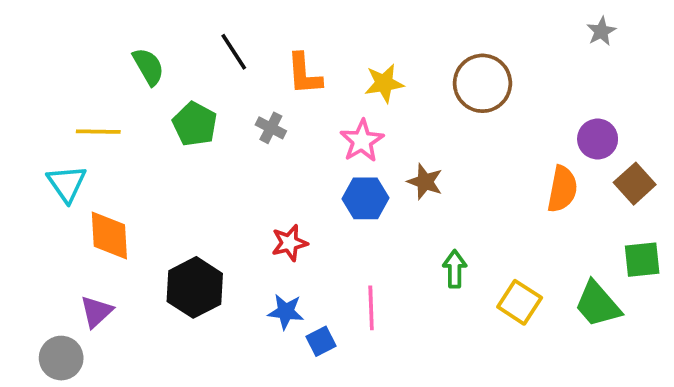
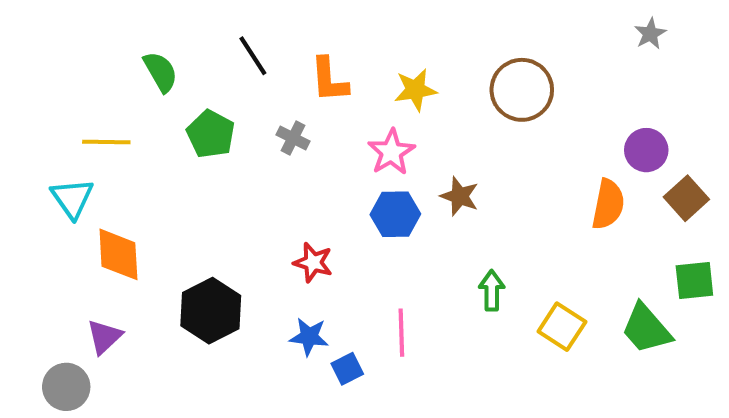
red star: (289, 243) -> (313, 262), turned 30

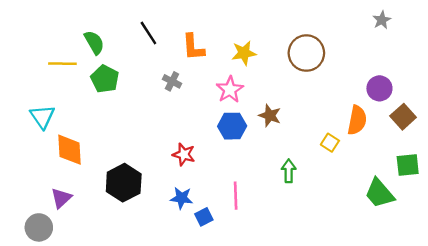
green pentagon: (211, 134) -> (105, 79), moved
yellow line: (106, 142) -> (62, 64), moved
yellow square: (562, 327) -> (330, 143), moved, size x0.7

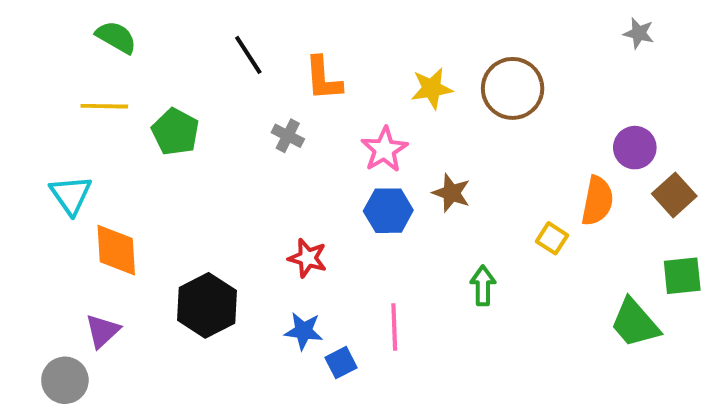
gray star: (382, 20) -> (639, 33), turned -30
green semicircle: (94, 42) -> (116, 37), moved, turned -30
yellow star: (244, 53) -> (432, 88), moved

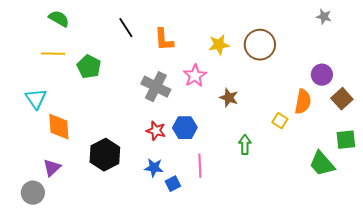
gray cross: (288, 136) -> (156, 87), moved, size x1.8
blue hexagon: (388, 211) -> (185, 128), moved

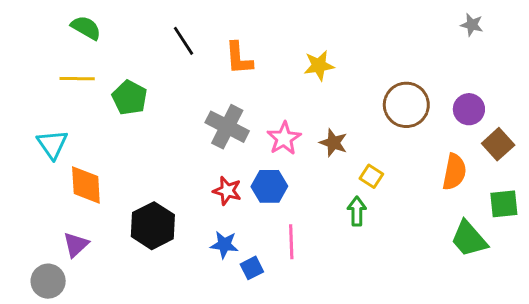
brown circle: (260, 45) -> (406, 105), moved
pink star: (195, 76) -> (284, 138), moved
orange semicircle: (303, 102) -> (454, 172), moved
yellow square: (280, 121) -> (371, 176), moved

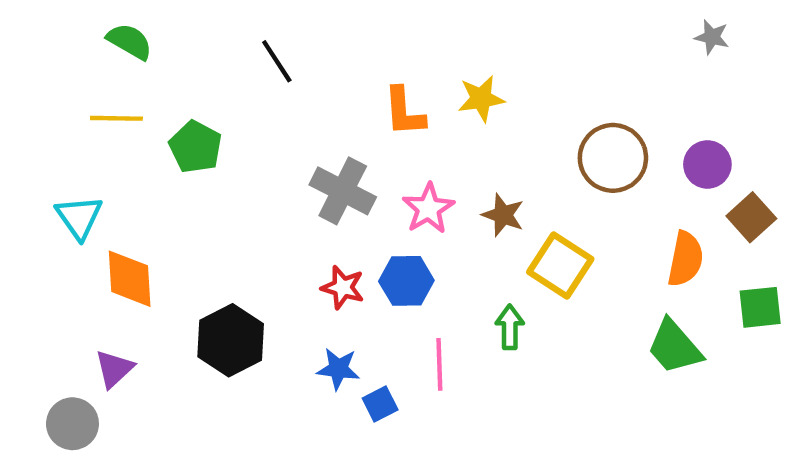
orange L-shape: (239, 58) -> (404, 112), moved
yellow square: (371, 176) -> (560, 266), size x1.8
green arrow: (357, 211) -> (510, 327), moved
green trapezoid: (469, 239) -> (674, 347), moved

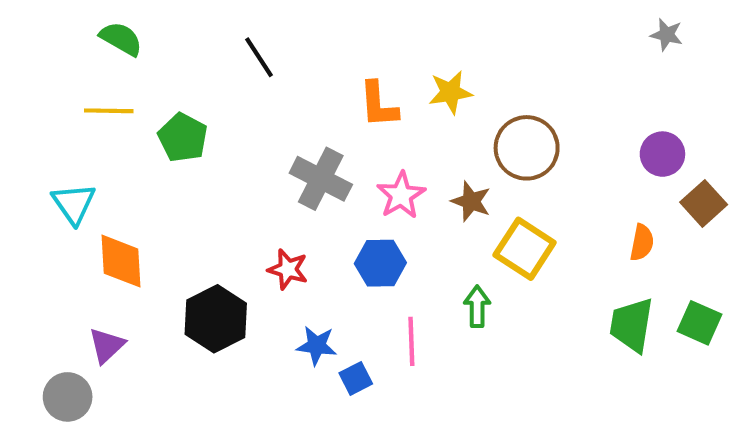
brown circle: (613, 158) -> (527, 148), moved
orange semicircle: (685, 259) -> (642, 243), size x0.7
red star: (343, 288) -> (288, 269), moved
green square: (760, 307) -> (700, 323), moved, turned 30
green trapezoid: (674, 347) -> (632, 325), turned 50

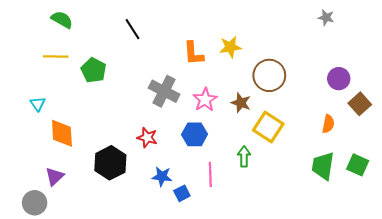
gray star: (667, 35) -> (326, 18), moved
cyan triangle: (74, 203) -> (38, 104), size x0.7

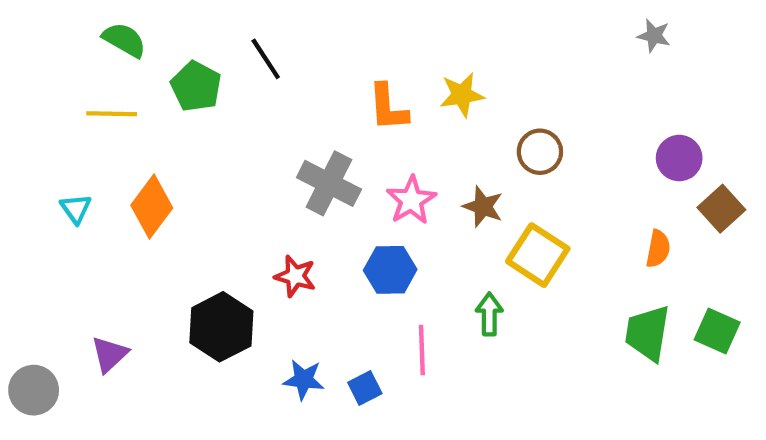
green pentagon: (94, 70) -> (196, 86), moved
brown circle: (269, 75) -> (540, 152), size x0.7
orange diamond: (62, 133) -> (152, 207), moved, turned 40
blue star: (162, 176) -> (304, 380), moved
gray circle: (35, 203) -> (34, 390), moved

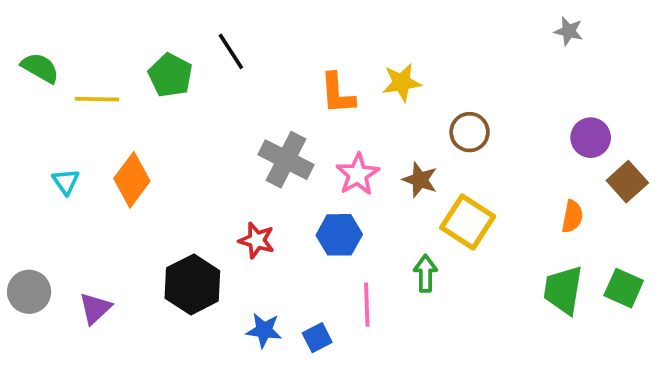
green semicircle: (124, 40) -> (40, 68), moved
gray circle: (34, 390) -> (29, 292), moved

